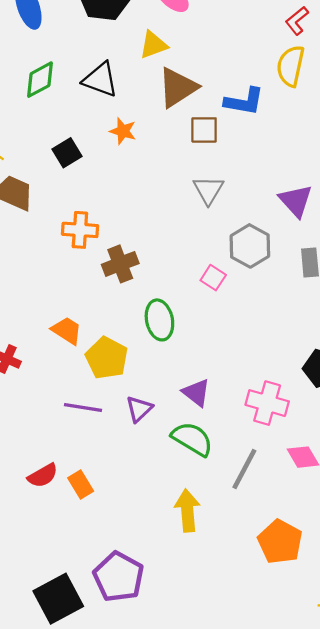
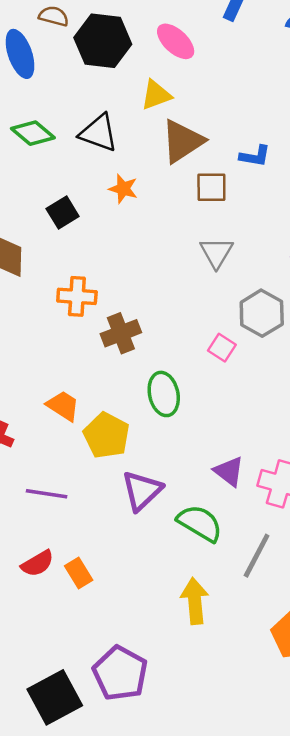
green diamond: (40, 80) -> (33, 133), turned 69
blue L-shape: (244, 101) -> (255, 156), size x0.7
purple triangle: (196, 393) -> (229, 471), moved
purple line: (83, 408) -> (47, 494), moved
purple triangle: (139, 409) -> (142, 491), size x1.4

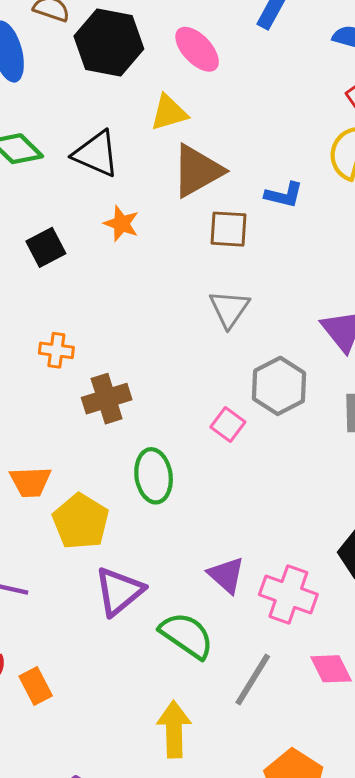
orange cross: (77, 296) -> (56, 350), size x0.7
orange trapezoid: (63, 406) -> (30, 482), turned 141

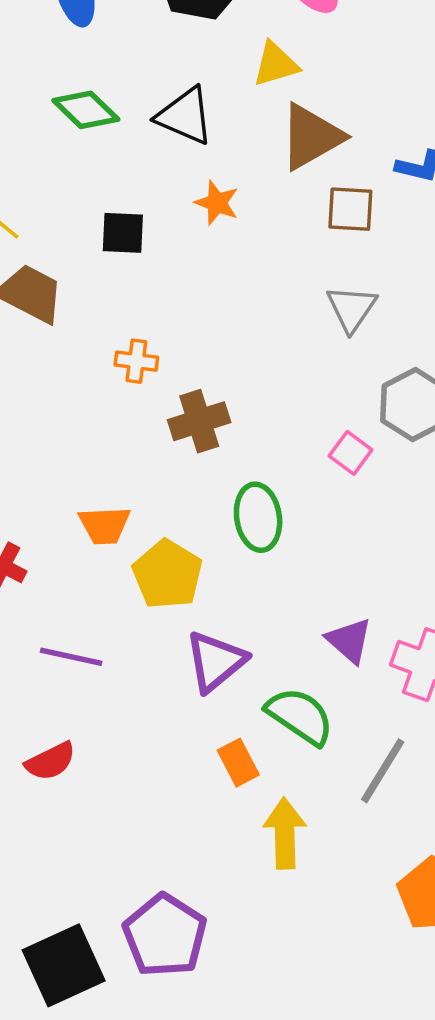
black square: (46, 247) -> (123, 233), turned 30
orange rectangle: (36, 686) -> (238, 763), moved

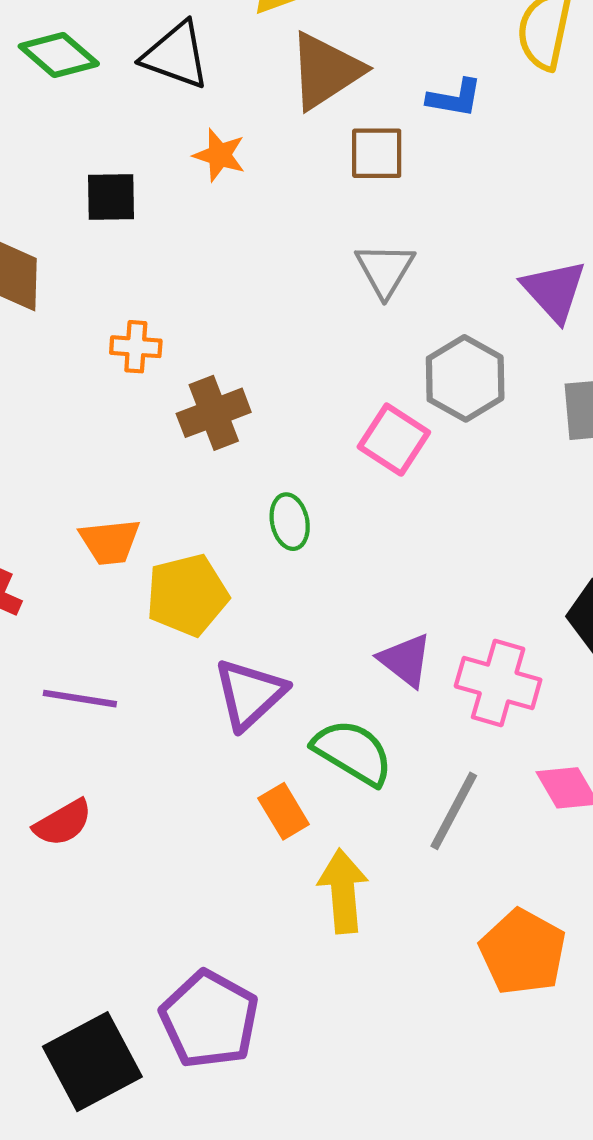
pink square: (351, 453) -> (394, 440), size x1.4
green ellipse: (258, 517) -> (290, 522), size x0.7
yellow pentagon: (167, 574) -> (187, 595), turned 30

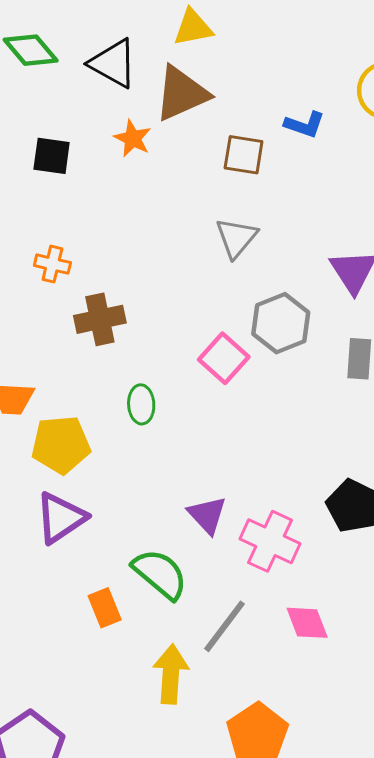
brown triangle: (326, 71) -> (182, 93), moved
purple triangle: (250, 694) -> (61, 518), moved
yellow arrow: (343, 891) -> (171, 674), moved

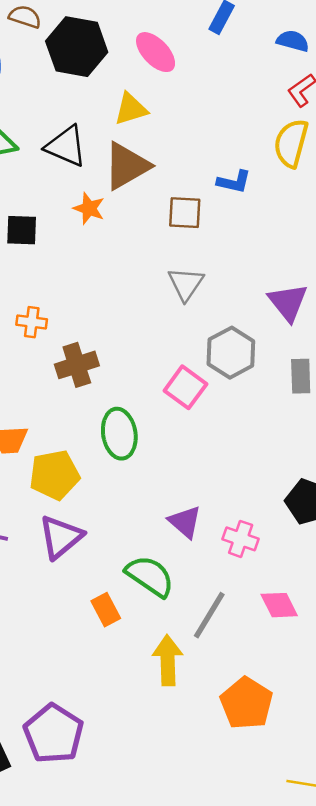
green ellipse: (141, 404) -> (119, 434), size x1.5
pink cross: (270, 541) -> (241, 539), size x0.7

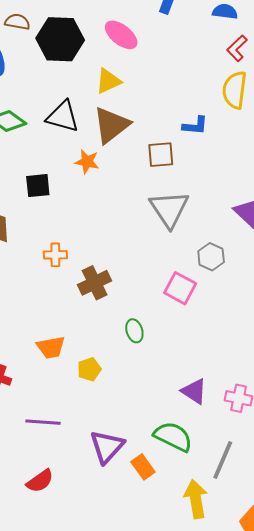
gray triangle: (186, 284) -> (169, 209), size x1.4
gray hexagon: (231, 353) -> (211, 257), size x0.7
green ellipse: (119, 434) -> (134, 331), size x0.6
yellow pentagon: (54, 475) -> (89, 369), size x0.6
purple triangle: (61, 537) -> (107, 447), moved

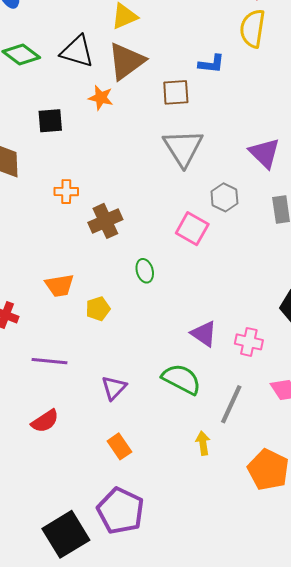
purple triangle: (107, 447) -> (114, 388), size x0.7
orange rectangle: (143, 467) -> (119, 446), moved
yellow arrow: (196, 499) -> (203, 443), size x0.6

